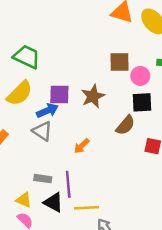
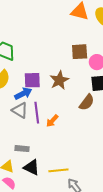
purple line: (68, 184) -> (37, 113), moved

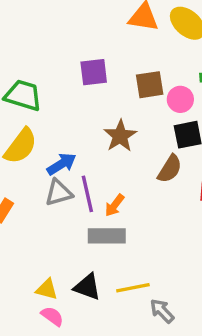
purple square: (32, 80) -> (94, 72), moved
gray triangle: (20, 110) -> (59, 193), turned -42
gray rectangle: (22, 149) -> (107, 236), moved, size x1.5

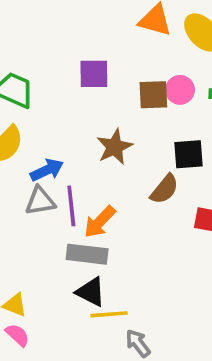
pink circle: (180, 99) -> (180, 90), moved
orange arrow: (115, 205) -> (100, 222), size x1.4
black triangle: (87, 287) -> (91, 292), moved

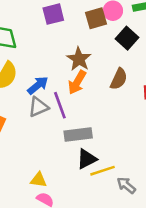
black square: (189, 154) -> (127, 38), moved, turned -30
orange arrow: (100, 222) -> (77, 82), moved
black triangle: (91, 292) -> (87, 159), turned -40

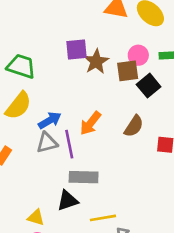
brown square: (96, 18) -> (128, 71), moved
brown star: (79, 59) -> (96, 62), moved
black triangle: (87, 159) -> (68, 201), moved

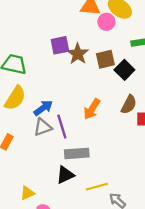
pink circle: (138, 55) -> (106, 22), moved
orange arrow: (90, 123) -> (92, 109), moved
brown semicircle: (134, 126) -> (129, 105), moved
yellow triangle: (36, 217) -> (27, 193), moved, turned -35

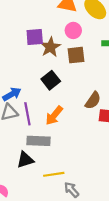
pink circle: (106, 22) -> (73, 30), moved
black square: (124, 70) -> (51, 80), moved
orange arrow: (92, 109) -> (54, 116), moved

